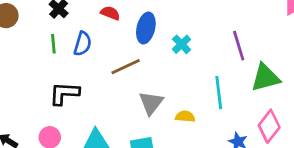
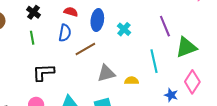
blue semicircle: (83, 44) -> (65, 33), moved
gray triangle: (151, 103) -> (106, 73), turned 42

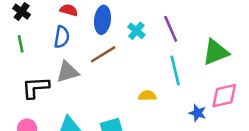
purple line: (165, 26) -> (171, 29), moved
brown line: (85, 49) -> (103, 54), moved
gray triangle: (106, 73) -> (68, 72), moved
pink diamond: (192, 82) -> (224, 96), turned 45

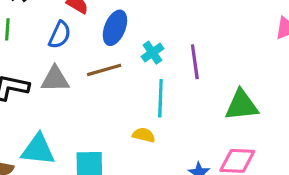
cyan line: (175, 71) -> (160, 98), moved

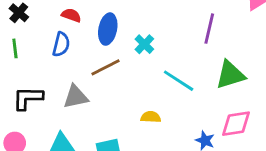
purple line: (195, 62) -> (209, 29), moved, turned 32
gray triangle: (55, 79) -> (76, 97), moved
cyan line: (160, 98) -> (179, 81), moved, turned -48

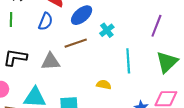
blue ellipse: (108, 29) -> (82, 15), turned 30
green triangle: (230, 75) -> (167, 62), turned -35
cyan line: (179, 81) -> (128, 61), turned 45

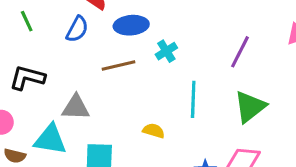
blue ellipse: (82, 15) -> (131, 25), turned 30
green line: (11, 19) -> (27, 21), turned -32
gray triangle: (51, 62) -> (76, 107), moved

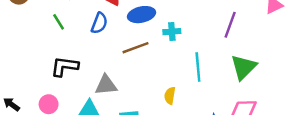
cyan cross: (166, 51) -> (172, 32), turned 35
yellow semicircle: (154, 131) -> (170, 96), turned -91

